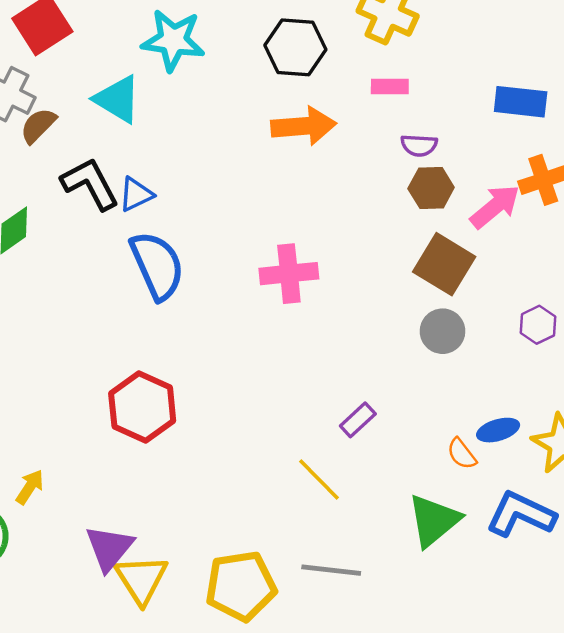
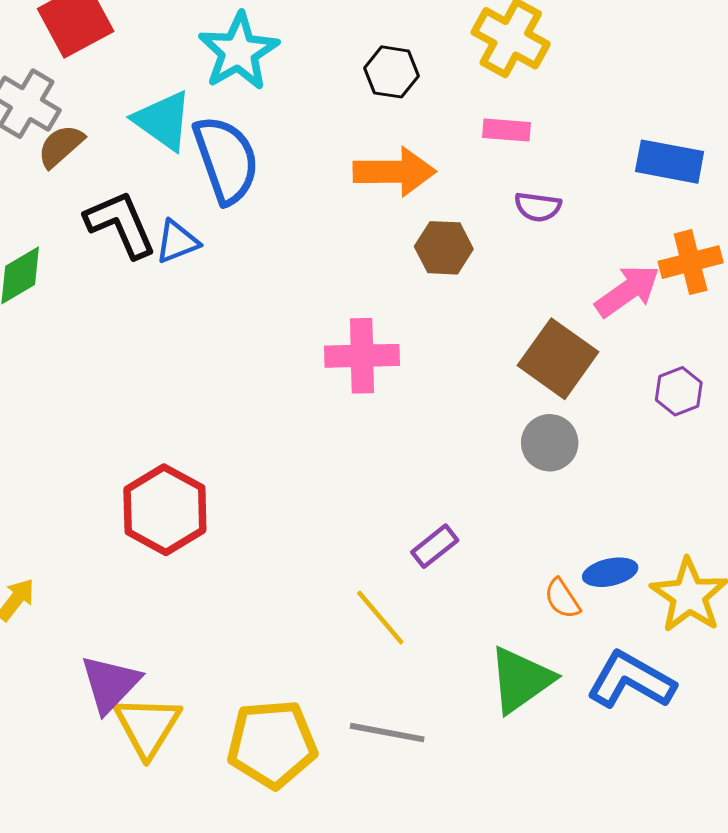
cyan star: (173, 40) -> (239, 51), turned 30
black hexagon: (295, 47) -> (391, 72), size x0.7
brown hexagon: (431, 188) -> (444, 248), moved
blue semicircle: (157, 266) -> (226, 160), moved
purple hexagon: (538, 325) -> (679, 391), moved

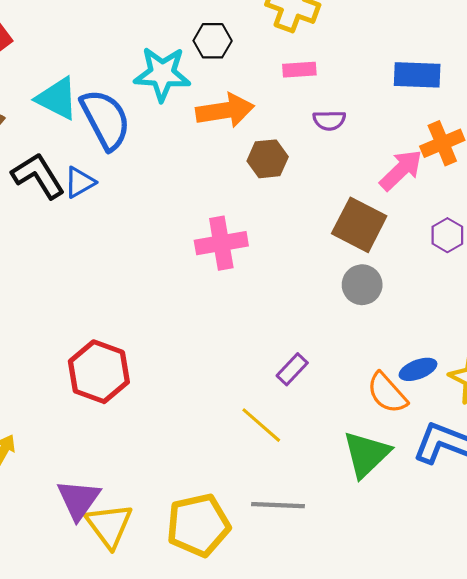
cyan star: (239, 51) -> (162, 74), moved, turned -30
orange semicircle: (562, 599) -> (387, 393), size x1.5

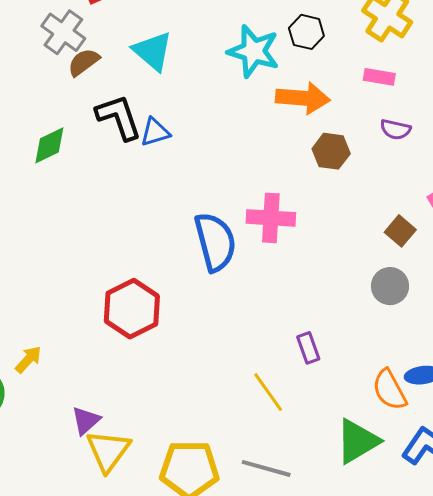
blue semicircle: (105, 119) -> (215, 242), moved
brown square: (359, 225) -> (400, 231), size x0.6
purple rectangle: (292, 369) -> (308, 348), turned -76
purple triangle: (79, 500) -> (86, 421), size x0.7

